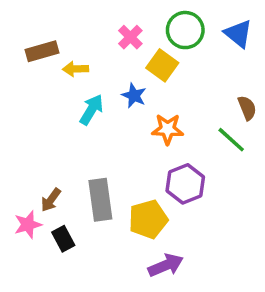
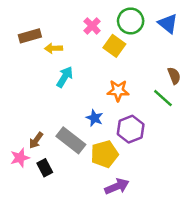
blue star: (134, 95) -> (95, 118), moved
gray rectangle: (100, 200) -> (71, 140), turned -44

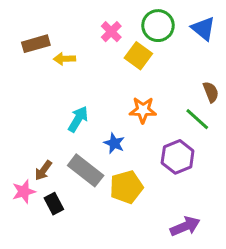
cyan arrow: (65, 77) -> (78, 119), moved
purple hexagon: (131, 129) -> (178, 157), moved
purple arrow: (117, 186) -> (185, 226), moved

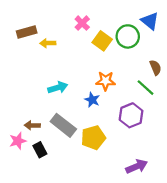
green circle: (158, 26) -> (128, 36), moved
cyan arrow: (78, 119) -> (58, 88), turned 42
blue star: (114, 143) -> (92, 100), moved
brown arrow: (43, 170) -> (32, 125), turned 56

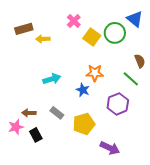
gray rectangle: (63, 125) -> (57, 113), size x0.6
purple arrow: (137, 166) -> (110, 148), moved, turned 48

